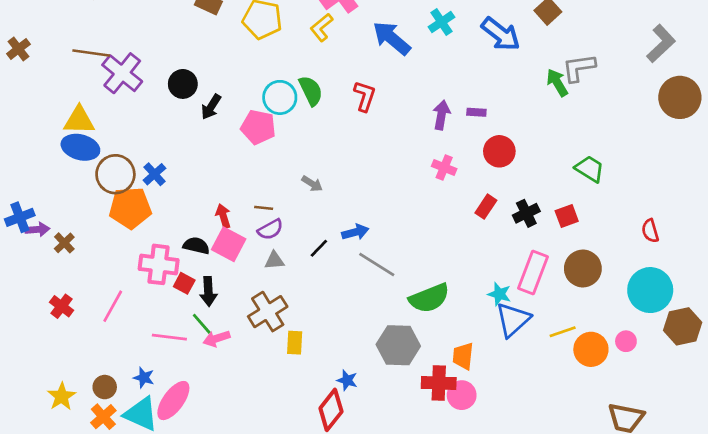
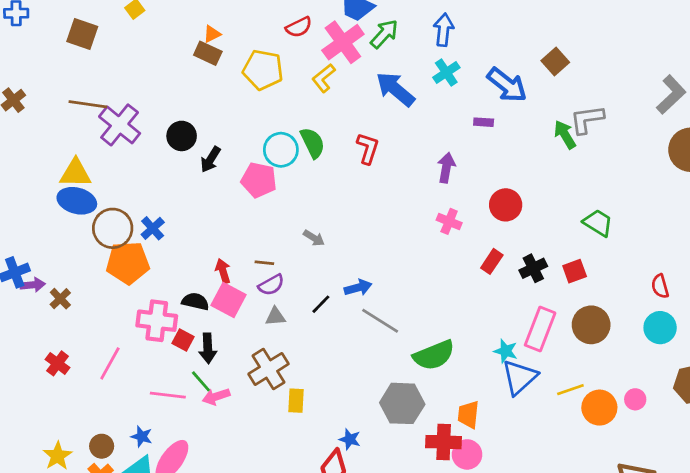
purple rectangle: (476, 112) -> (484, 122), moved
cyan circle: (650, 290) -> (660, 328), moved, size x0.7

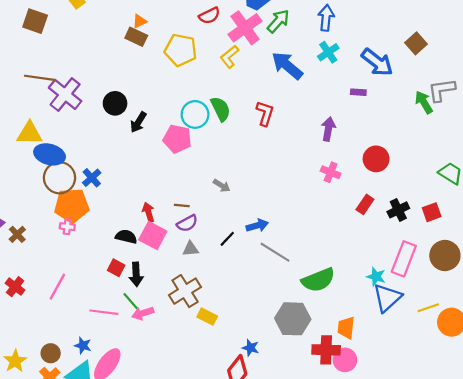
blue ellipse: (77, 201) -> (50, 154), moved
pink cross: (157, 321) -> (67, 227), moved, size x0.5
yellow rectangle: (296, 401) -> (207, 317), turned -66

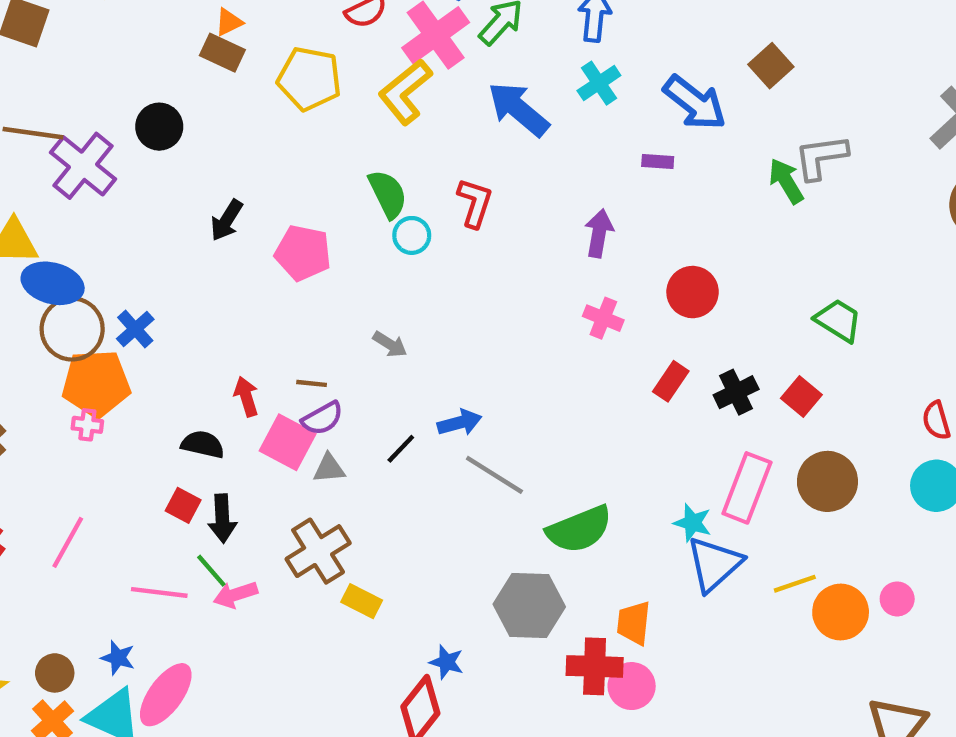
yellow L-shape: (229, 57) -> (405, 92), size x1.4
black circle: (115, 103) -> (159, 127), moved
cyan circle: (195, 114) -> (412, 235), moved, size x0.7
red square: (432, 212) -> (801, 397), turned -30
pink square: (153, 236) -> (288, 442), moved

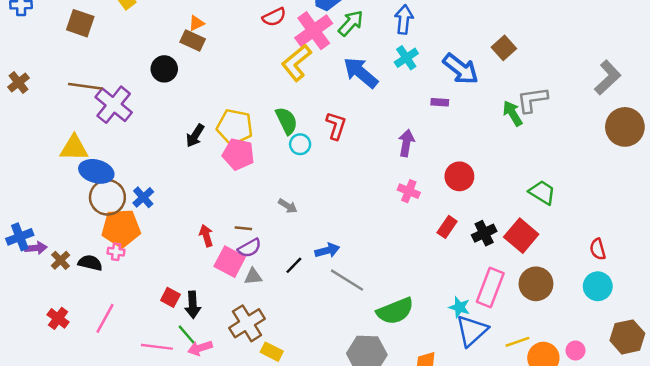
yellow pentagon: (309, 79) -> (235, 127), moved
black circle: (159, 127) -> (164, 69), moved
red square: (801, 397) -> (521, 236), size x1.5
black semicircle: (203, 444) -> (90, 263), moved

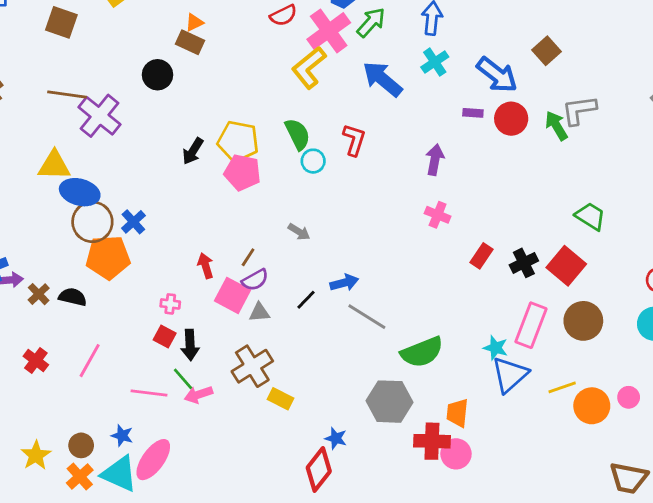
red circle: (459, 176) -> (511, 119), moved
brown line: (243, 228) -> (248, 257), turned -63
pink cross: (116, 252) -> (170, 304), moved

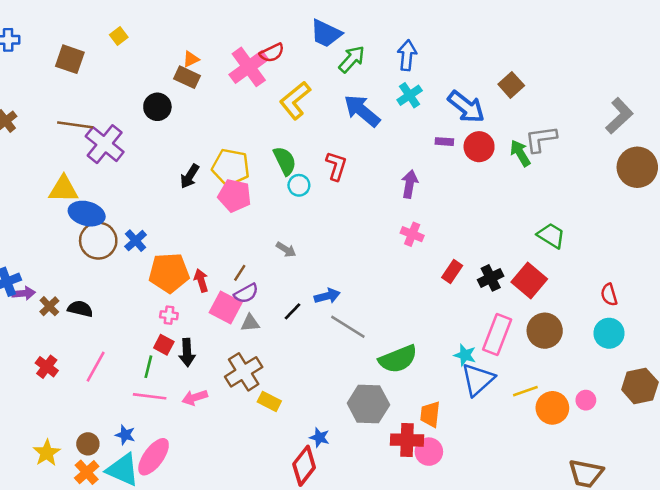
pink cross: (329, 31) -> (249, 67), moved
orange pentagon: (108, 257) -> (169, 273), moved
green line: (183, 379) -> (148, 367), moved, turned 55

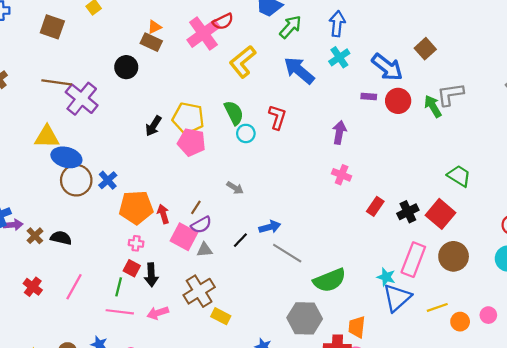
orange circle: (552, 408) -> (460, 322), size x0.7

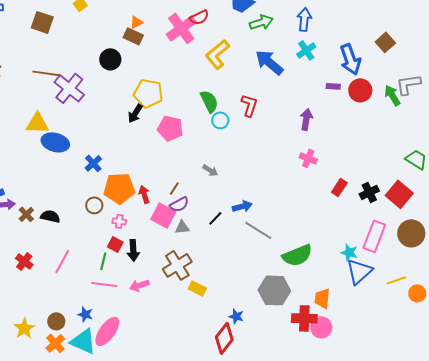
green arrow: (290, 27) -> (261, 22), turned 30
blue arrow: (387, 67) -> (350, 59), turned 32
yellow pentagon: (188, 118) -> (148, 93), moved
brown circle: (76, 180) -> (94, 205), moved, size x0.6

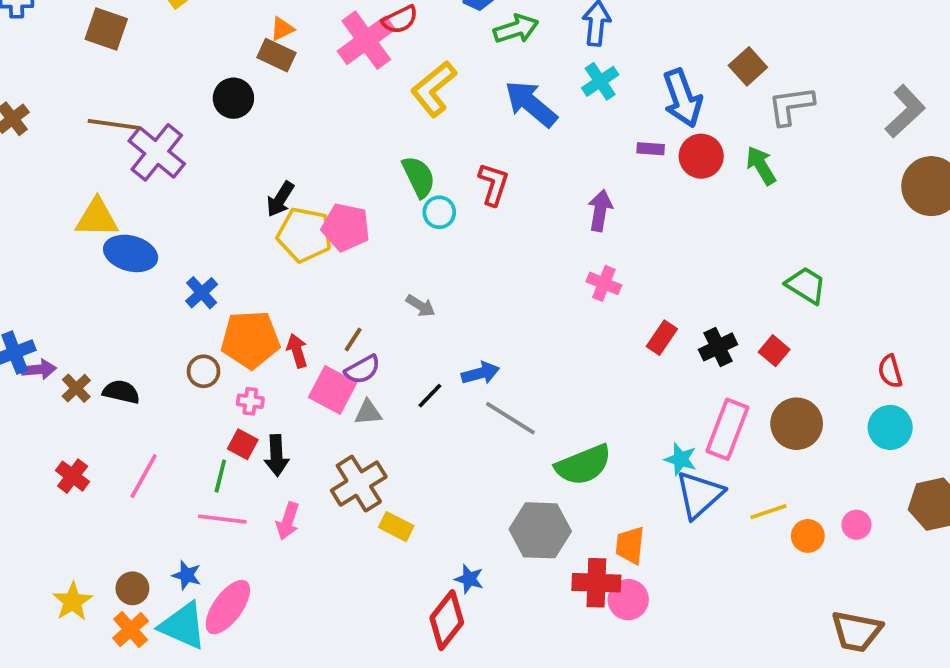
gray L-shape: (408, 84) -> (791, 106), moved
yellow pentagon: (148, 93) -> (305, 235), moved
red square: (399, 194) -> (774, 351), size x0.6
pink arrow: (139, 285) -> (288, 521), turned -54

